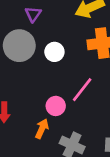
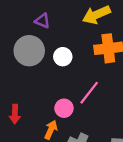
purple triangle: (33, 14) -> (42, 21), turned -42

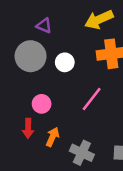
pink circle: (64, 108) -> (42, 104), moved
red arrow: (15, 114) -> (28, 128), moved

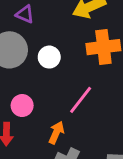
orange arrow: (53, 137) -> (56, 133), moved

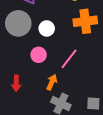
pink circle: (22, 106) -> (39, 55), moved

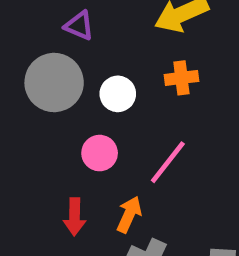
orange cross: (85, 21) -> (181, 78), moved, size x0.6
red arrow: (16, 83) -> (75, 217), moved

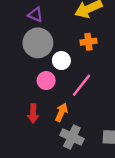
gray circle: (54, 82) -> (38, 43), moved
white circle: (118, 94) -> (61, 61), moved

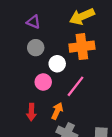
orange cross: (88, 42) -> (82, 47), size x1.6
gray circle: (38, 43) -> (36, 48), size x0.6

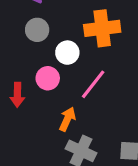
red arrow: (31, 112) -> (17, 95), moved

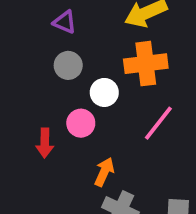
pink line: (93, 84) -> (158, 123), moved

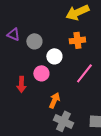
purple triangle: (65, 22) -> (13, 34), moved
orange cross: (146, 64) -> (77, 40), size x0.7

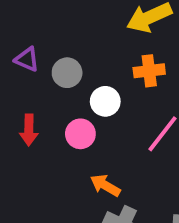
red arrow: (21, 84) -> (29, 130), moved
orange arrow: (54, 100) -> (105, 185), turned -84

